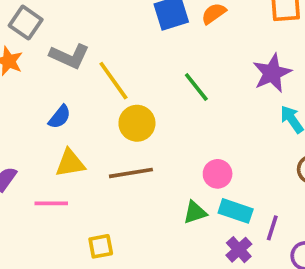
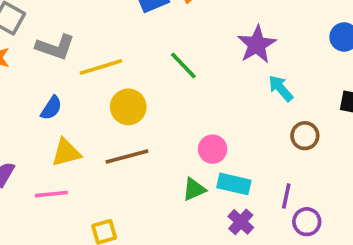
yellow line: (113, 81) -> (101, 67), turned -66
purple line: (272, 228) -> (286, 196), moved

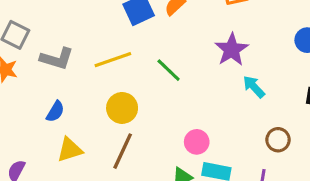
yellow line: (101, 67) -> (113, 60), moved
brown circle: (305, 136) -> (278, 140), moved
brown line: (127, 156) -> (123, 151), turned -48

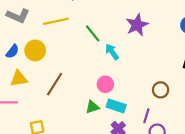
cyan arrow: (254, 87) -> (112, 52), moved
yellow circle: (122, 108) -> (35, 50), moved

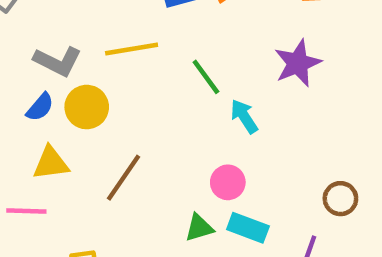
gray L-shape: (18, 16) -> (58, 61), moved

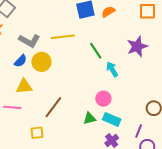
brown line: (124, 178) -> (53, 107), moved

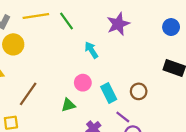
green line: (96, 51) -> (66, 21), moved
cyan rectangle: (112, 119) -> (109, 93), moved, turned 42
purple line: (139, 131) -> (123, 117), turned -72

